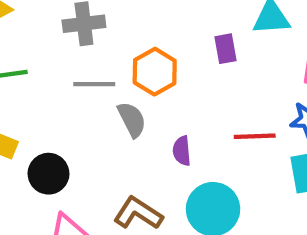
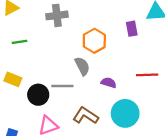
gray line: (94, 84) -> (62, 86), moved
purple semicircle: (182, 151) -> (109, 83), turned 112

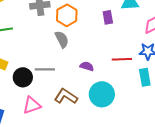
orange hexagon: (94, 41) -> (67, 15), moved
gray semicircle: (82, 66) -> (62, 39), moved

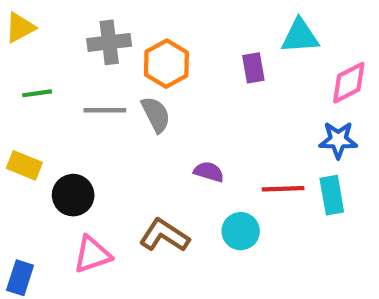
red line: (122, 59) -> (283, 189), moved
gray line: (45, 69) -> (105, 110), moved
cyan circle: (102, 94) -> (241, 231), size x0.7

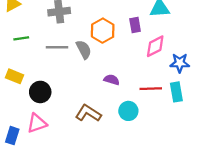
orange hexagon: (166, 64) -> (103, 31), moved
pink diamond: (349, 83) -> (155, 46), moved
pink triangle: (92, 254) -> (37, 123), moved

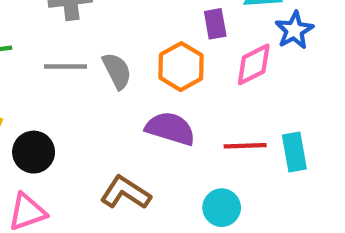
orange hexagon: (103, 31) -> (181, 67), moved
blue star: (180, 63) -> (294, 30), moved, turned -30
purple semicircle: (112, 80) -> (170, 129), size x1.6
cyan circle: (128, 111) -> (222, 208), moved

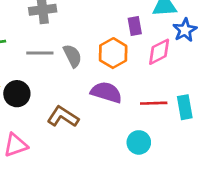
black circle: (34, 152) -> (17, 94), moved
brown L-shape: (125, 193) -> (63, 117), moved

